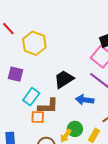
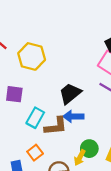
blue arrow: (85, 100) -> (73, 116), moved
orange square: (38, 117) -> (35, 153), moved, turned -32

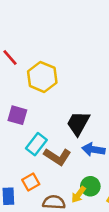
black trapezoid: (70, 93) -> (78, 123), turned -30
blue arrow: (73, 116) -> (93, 149), moved
brown L-shape: (56, 126) -> (57, 157), turned 30

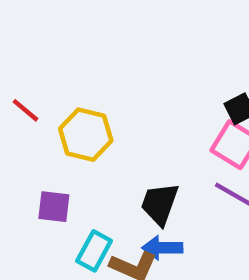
blue arrow: (93, 149) -> (162, 248), moved

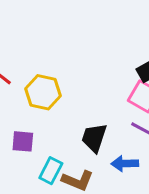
blue arrow: (162, 248) -> (125, 163), moved

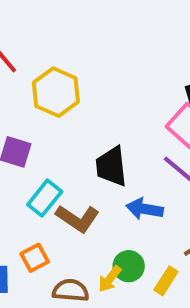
black trapezoid: (94, 138) -> (111, 166), turned -36

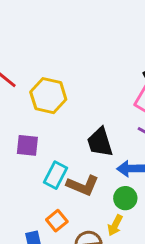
green circle: (129, 266) -> (125, 198), moved

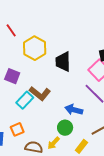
black trapezoid: (100, 142) -> (63, 62), moved
brown L-shape: (83, 185) -> (40, 93), moved

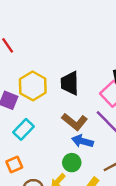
yellow hexagon: (35, 48) -> (33, 86), moved
brown L-shape: (40, 93) -> (75, 122), moved

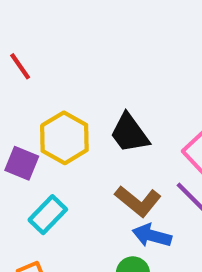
black trapezoid: (70, 83) -> (130, 133), turned -35

